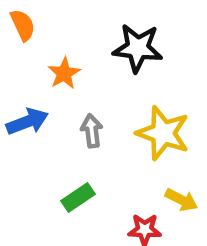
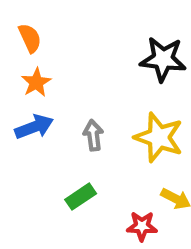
black star: (138, 48) -> (163, 59), moved
orange star: (64, 73) -> (36, 82), moved

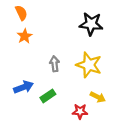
blue arrow: (34, 127) -> (24, 87), moved

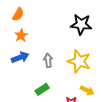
orange semicircle: (21, 13) -> (18, 14), turned 56
blue arrow: (24, 87) -> (20, 57), moved

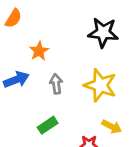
orange star: (21, 35) -> (39, 51), moved

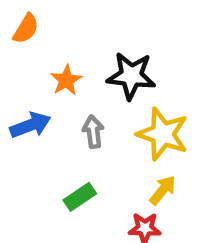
black star: (103, 33) -> (131, 76), moved
yellow arrow: (112, 127) -> (163, 190), moved, turned -78

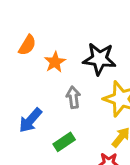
orange semicircle: (26, 29) -> (27, 45), moved
blue arrow: (30, 125) -> (30, 120), moved, turned 152

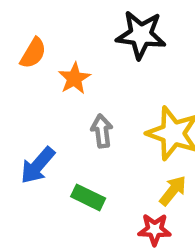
black star: (99, 59) -> (141, 35), moved
green rectangle: (64, 142) -> (88, 197), turned 60

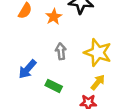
orange star: (74, 78) -> (54, 17), moved

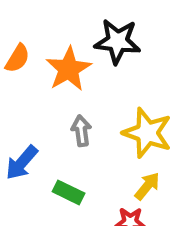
orange star: (54, 17) -> (69, 69), size x1.5

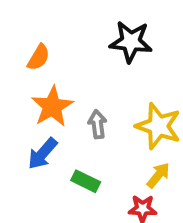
orange star: (69, 69) -> (52, 106), moved

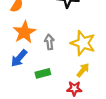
green rectangle: (86, 181) -> (43, 73), turned -40

